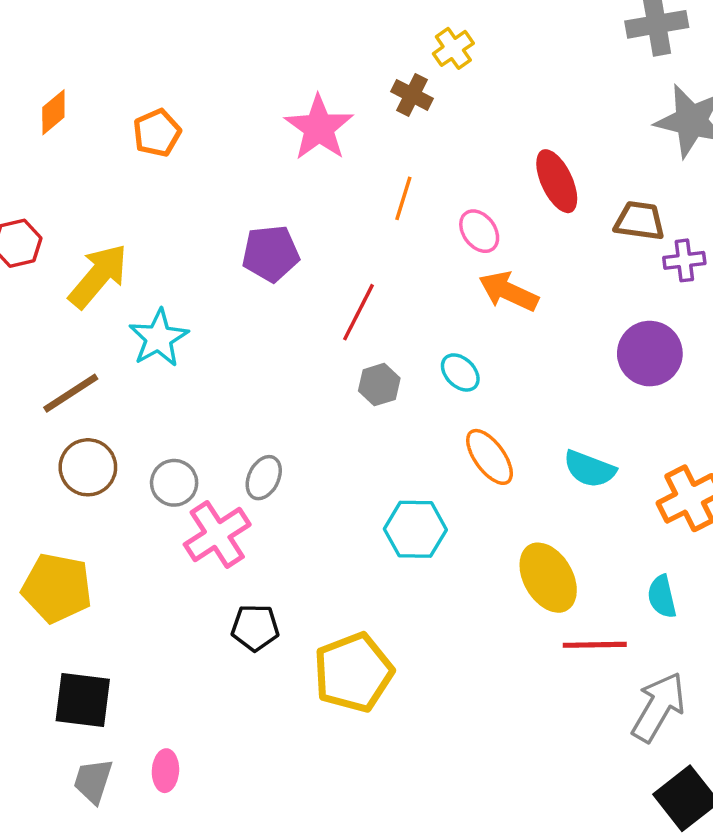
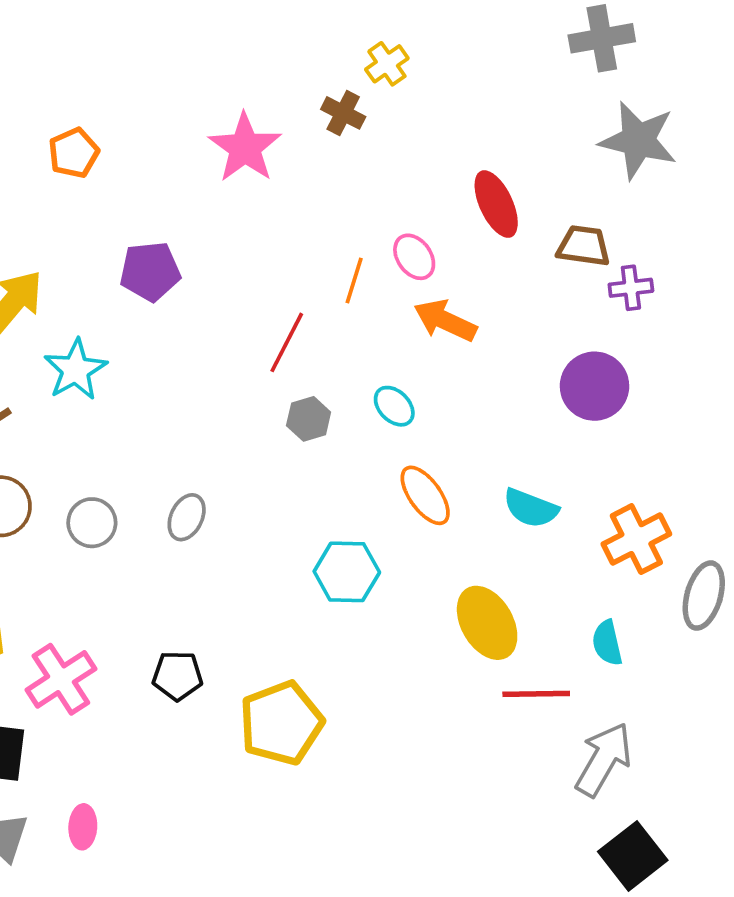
orange line: (403, 198) -> (354, 280), moved
purple pentagon: (271, 254) -> (150, 271), moved
pink cross: (217, 535) -> (61, 679), moved

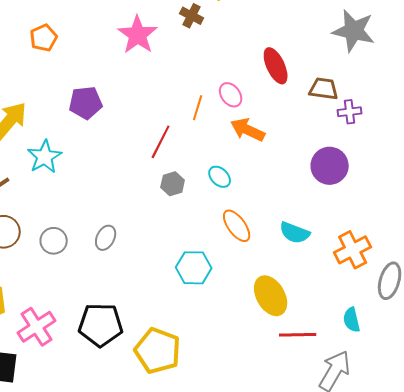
cyan semicircle: (607, 643) -> (352, 320), moved
black pentagon: (177, 676) -> (101, 325), size x1.6
yellow pentagon: (281, 723) -> (158, 351), turned -30

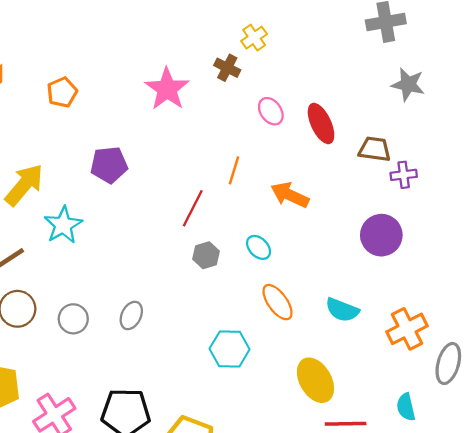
gray star: (354, 31) -> (408, 84), size x0.7
pink ellipse: (231, 95) -> (271, 111), moved

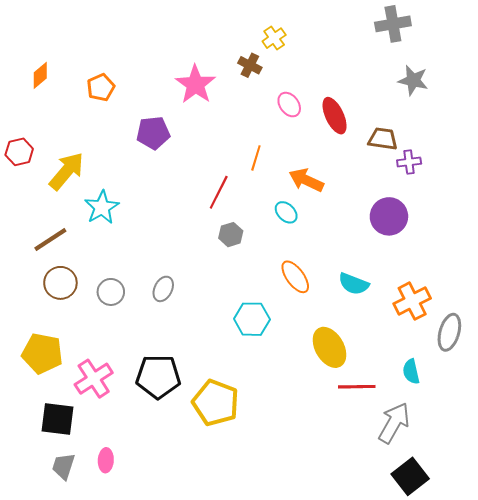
purple pentagon: (109, 165) -> (153, 133), moved
cyan ellipse: (259, 247) -> (286, 212), moved

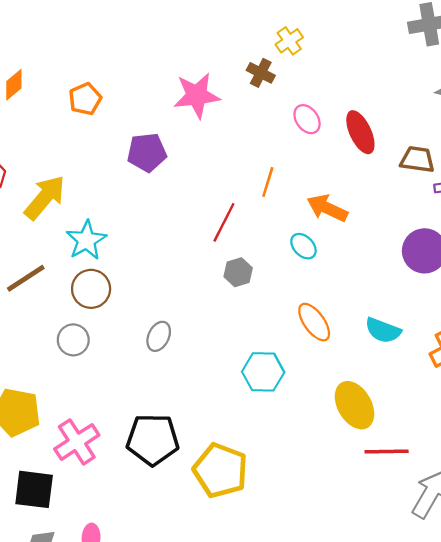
pink star: (195, 84) -> (197, 95), turned 30
brown circle: (60, 283) -> (91, 289), moved
gray circle: (111, 292) -> (73, 340), moved

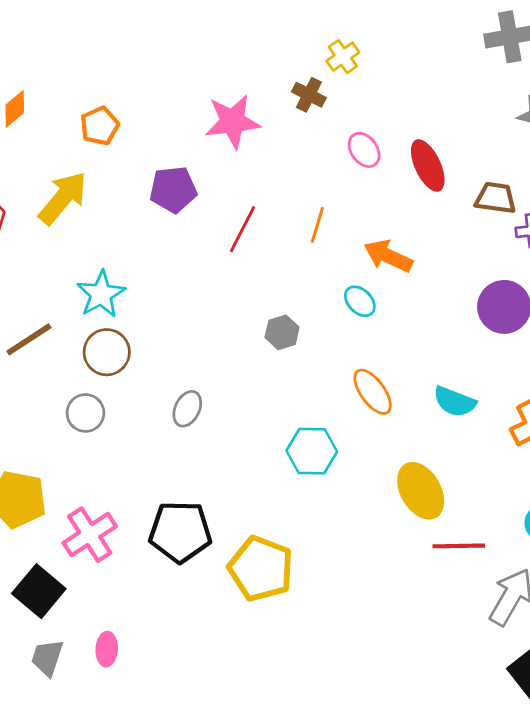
yellow arrow: (45, 197) -> (63, 198), moved
red line: (224, 222) -> (242, 229), moved
black square: (34, 489) -> (39, 591), turned 33

